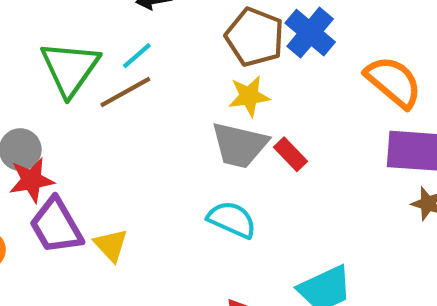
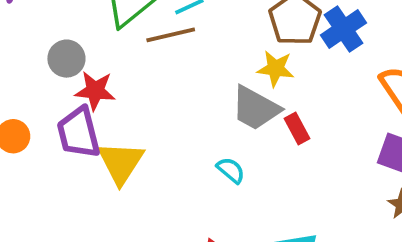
red star: (32, 180) -> (95, 91), moved
cyan semicircle: (232, 220) -> (231, 170), size x0.7
yellow triangle: (111, 245) -> (121, 163), size x1.5

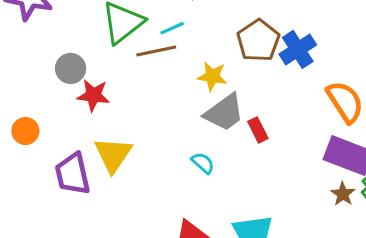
yellow star: (276, 69) -> (212, 76), moved
gray trapezoid: (256, 108) -> (224, 113), turned -66
purple trapezoid: (79, 133) -> (73, 174), moved

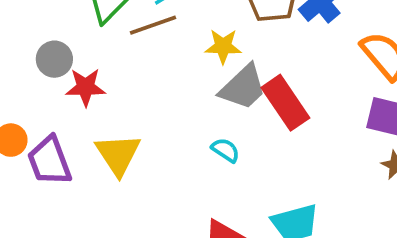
red rectangle: (258, 130) -> (285, 103), size x1.8
purple trapezoid: (73, 174) -> (49, 161), moved

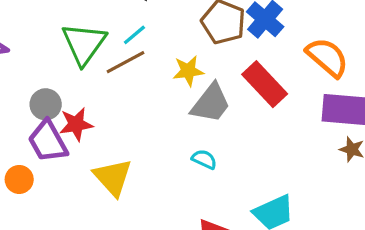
red rectangle: (285, 103) -> (265, 84), moved
purple trapezoid: (49, 161) -> (48, 141), moved

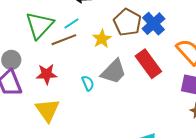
yellow star: (188, 71) -> (102, 39), moved, turned -30
red star: (76, 124) -> (47, 74), moved
cyan semicircle: (204, 159) -> (88, 83), moved, turned 35

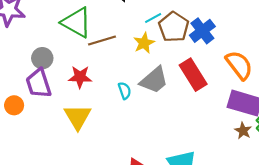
cyan line: (71, 24) -> (153, 18), moved
green triangle: (40, 25) -> (76, 22), turned -48

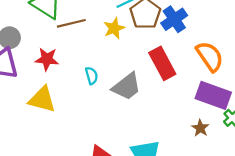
gray trapezoid: (154, 80) -> (127, 87), moved
yellow triangle: (78, 117) -> (42, 99), turned -48
brown star: (243, 131) -> (200, 128), moved

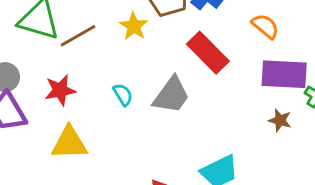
orange semicircle: (210, 56) -> (265, 26), size x0.7

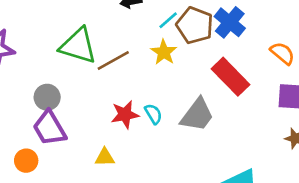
red star: (60, 90) -> (125, 114), moved
yellow triangle: (69, 143) -> (105, 157), size x0.6

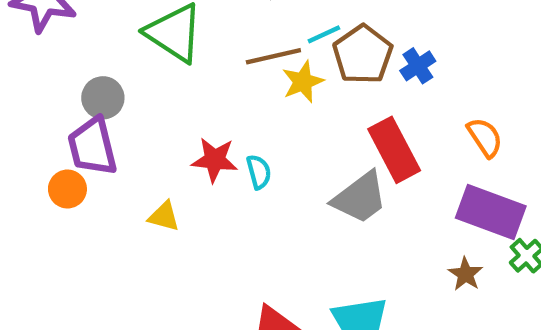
blue cross: (230, 22) -> (418, 66), size x0.7
brown line: (113, 60) -> (273, 56), moved
gray trapezoid: (197, 115) -> (360, 198), moved
orange circle: (26, 161) -> (67, 189), moved

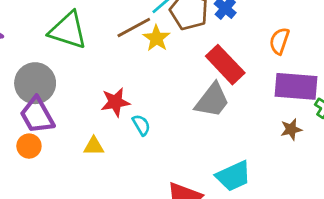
gray circle: (103, 98) -> (35, 83), size x1.5
orange semicircle: (485, 137) -> (279, 41), turned -112
cyan semicircle: (259, 172) -> (141, 125), moved
brown star: (465, 274) -> (291, 129), turned -30

